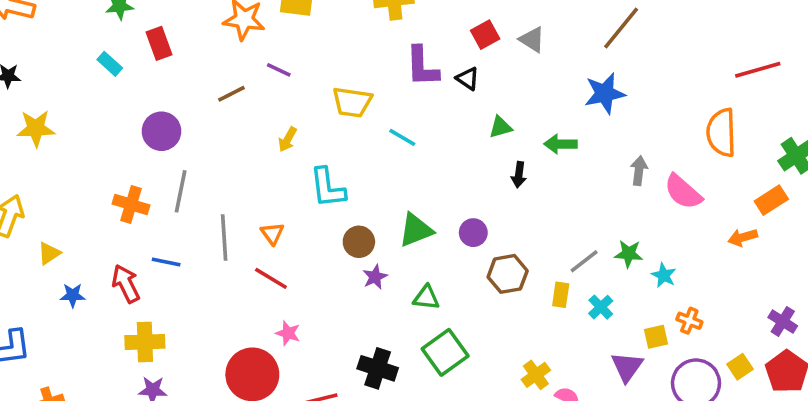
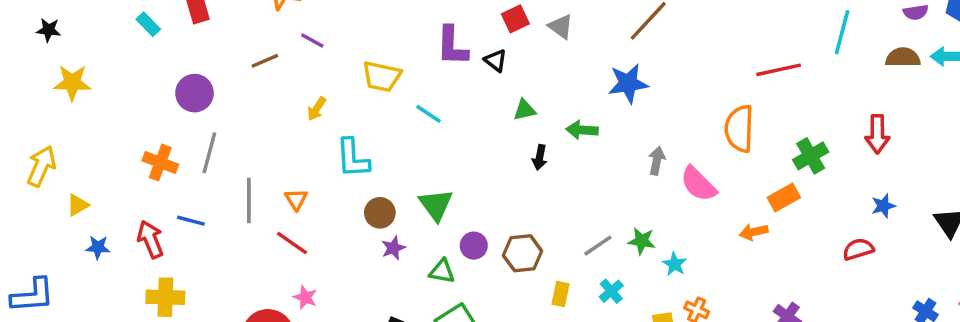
green triangle: (416, 230) -> (436, 205), turned -48
purple circle: (473, 233) -> (474, 246), moved
yellow rectangle: (561, 295) -> (560, 294), moved

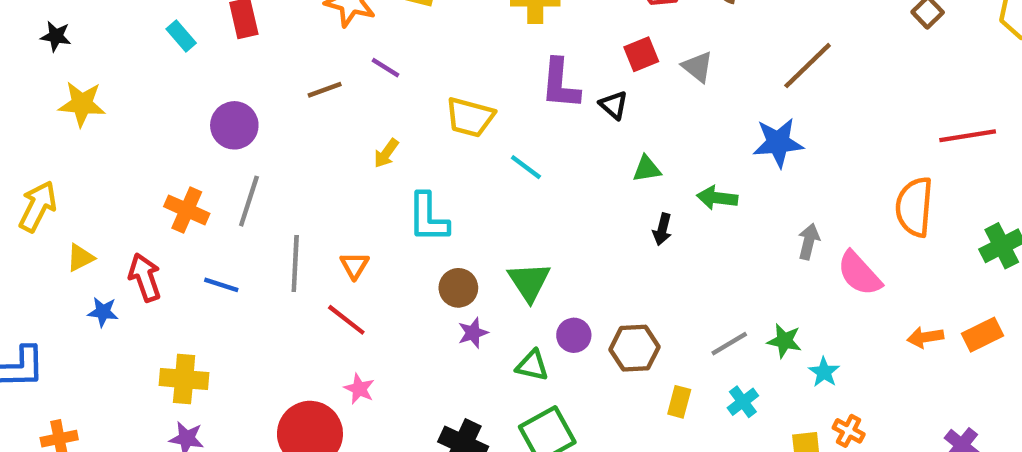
orange rectangle: (784, 197) -> (983, 335), moved
red arrow: (150, 239) -> (145, 277), moved

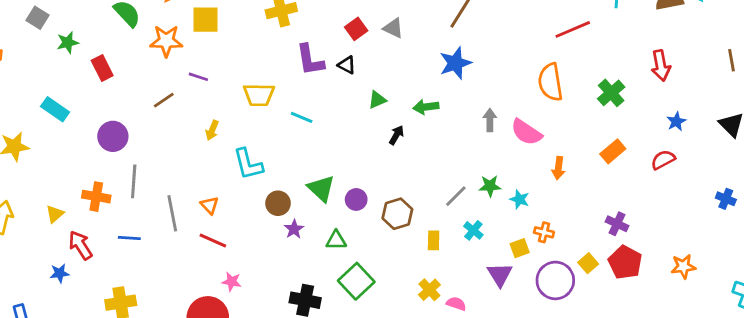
cyan rectangle: (181, 36) -> (55, 109), moved, size x1.4
black arrow: (662, 229) -> (396, 135), turned -150
yellow triangle: (80, 258) -> (55, 214), moved
purple circle: (574, 335) -> (356, 199), moved
orange arrow: (925, 337) -> (558, 168), moved, turned -60

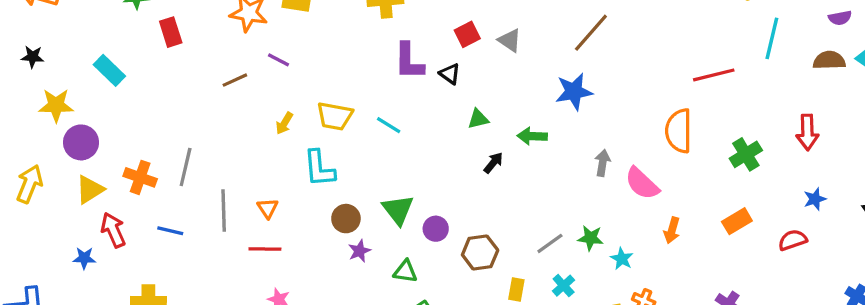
yellow trapezoid: (259, 95) -> (335, 116), moved
purple circle: (113, 136) -> (81, 142), moved
yellow triangle: (55, 214) -> (90, 190), size x1.4
red line: (213, 241) -> (265, 249), turned -32

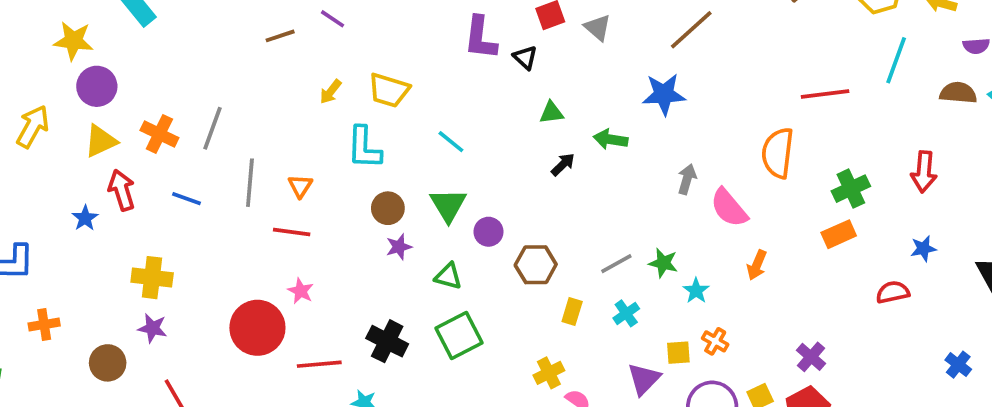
cyan line: (389, 125) -> (451, 142), moved
orange rectangle: (737, 221) -> (839, 234), moved
blue star: (84, 258) -> (85, 218), turned 30

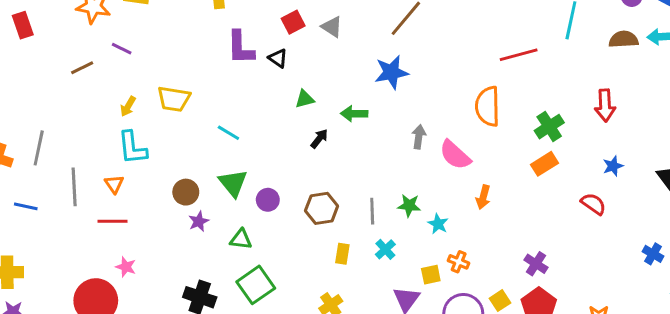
cyan L-shape: (364, 148) -> (132, 148), moved
gray line: (616, 264) -> (372, 211), turned -55
brown hexagon: (536, 265) -> (322, 208), moved
red semicircle: (893, 292) -> (593, 204), turned 55

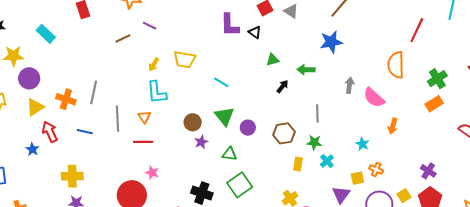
red line: (519, 55) -> (417, 30), turned -50
green star: (409, 205) -> (314, 142), moved
gray line: (372, 211) -> (317, 113), moved

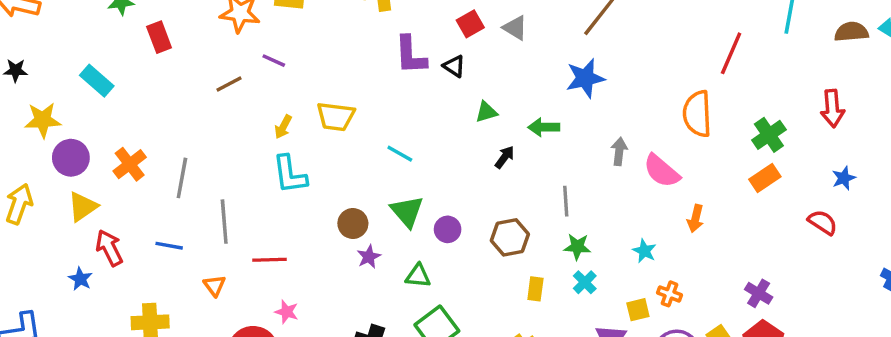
orange cross: (66, 99) -> (130, 164), moved, turned 36
orange triangle: (144, 117) -> (215, 286), moved
green star: (314, 142) -> (577, 247), moved

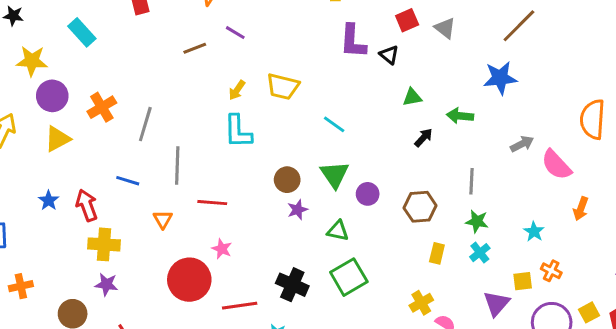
gray arrow: (619, 151) -> (522, 144), turned 50
red arrow: (109, 248) -> (87, 205), moved

